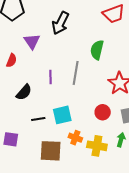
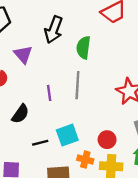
green semicircle: (97, 50) -> (84, 48), moved
red circle: (103, 112) -> (107, 140), moved

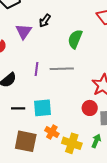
black arrow: (54, 30) -> (45, 21), moved, size x0.6
gray line: (77, 85) -> (62, 69), turned 70
red circle: (107, 140) -> (90, 108), moved

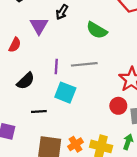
green semicircle: (75, 39) -> (97, 30), turned -78
cyan square: (42, 108) -> (65, 93), moved, turned 30
orange cross: (52, 132) -> (75, 144), moved, turned 32

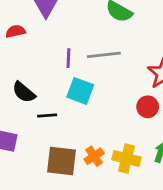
red semicircle: (15, 45) -> (16, 31), turned -128
black semicircle: (26, 81) -> (24, 92), moved, turned 84

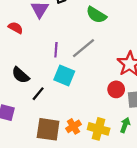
red semicircle: (16, 31) -> (16, 28), turned 40
gray line: (104, 55) -> (83, 48), turned -35
black line: (47, 115) -> (38, 94), turned -48

